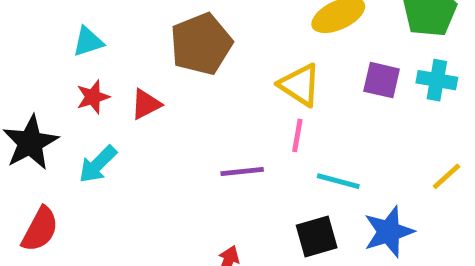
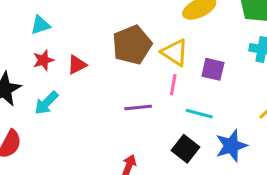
brown pentagon: (201, 44) -> (132, 45), moved
purple square: (382, 80) -> (213, 69), moved
black square: (317, 236) -> (185, 149), turned -36

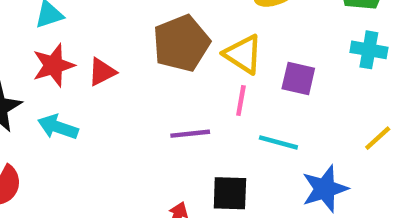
red star: (43, 60) -> (53, 65), size x1.4
cyan arrow: (46, 103) -> (58, 127), turned 64
black square: (185, 149) -> (230, 193), moved, turned -36

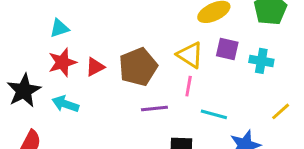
brown pentagon: (181, 43) -> (138, 67), moved
cyan cross: (369, 50) -> (261, 61), moved
purple square: (298, 79) -> (227, 49), moved

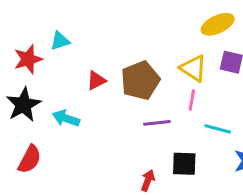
red star: (62, 62) -> (28, 59), moved

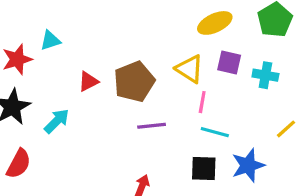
pink line: (192, 100) -> (202, 102), moved
cyan arrow: (66, 118) -> (57, 121), turned 116
black square: (184, 164) -> (204, 169), moved

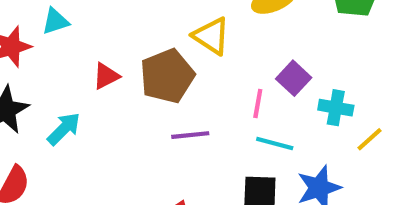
purple square: (229, 63) -> (294, 78), moved, turned 30
yellow triangle: (190, 69) -> (211, 36), moved
cyan cross: (265, 75) -> (336, 108), moved

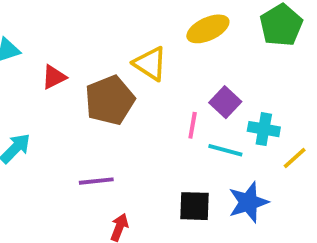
red triangle: (106, 76) -> (54, 77), moved
purple line: (190, 135) -> (96, 181), moved
cyan line: (275, 144) -> (225, 150), moved

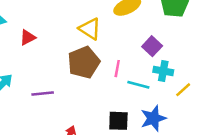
brown pentagon: (110, 100) -> (84, 62), moved
purple square: (225, 102) -> (152, 46), moved
purple line: (96, 181) -> (43, 93), moved

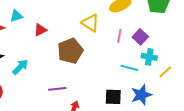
brown pentagon: (84, 62) -> (70, 51), moved
pink line: (117, 69) -> (119, 36), moved
purple line: (43, 93) -> (57, 89), moved

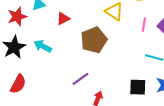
cyan arrow: (20, 67) -> (43, 46), moved, turned -108
purple line: (57, 89) -> (81, 79), turned -30

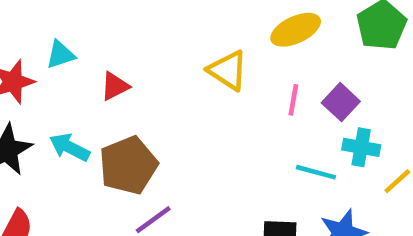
brown pentagon: (94, 40) -> (128, 165), moved

